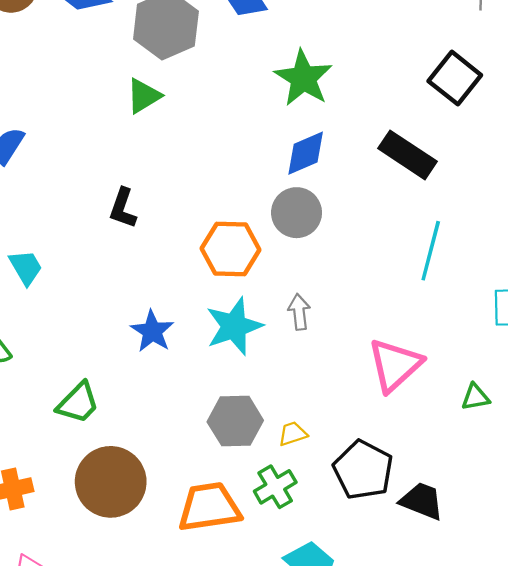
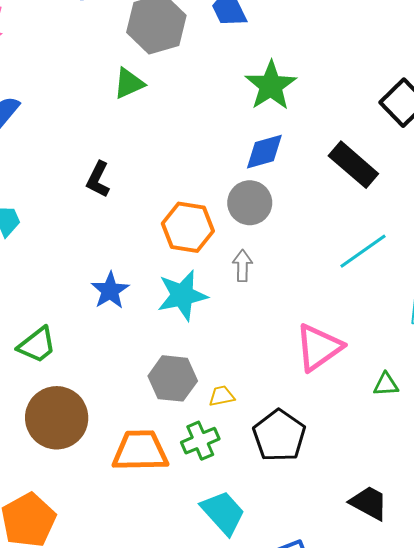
cyan line: (431, 251) -> (363, 251), turned 33
gray arrow: (299, 312) -> (242, 266), moved
black trapezoid: (422, 501) -> (369, 503), moved

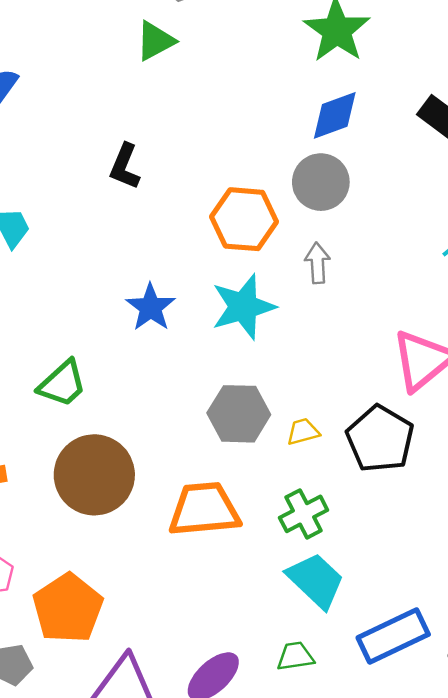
black pentagon: (279, 436) -> (380, 439), moved
green cross: (200, 441) -> (304, 514), moved

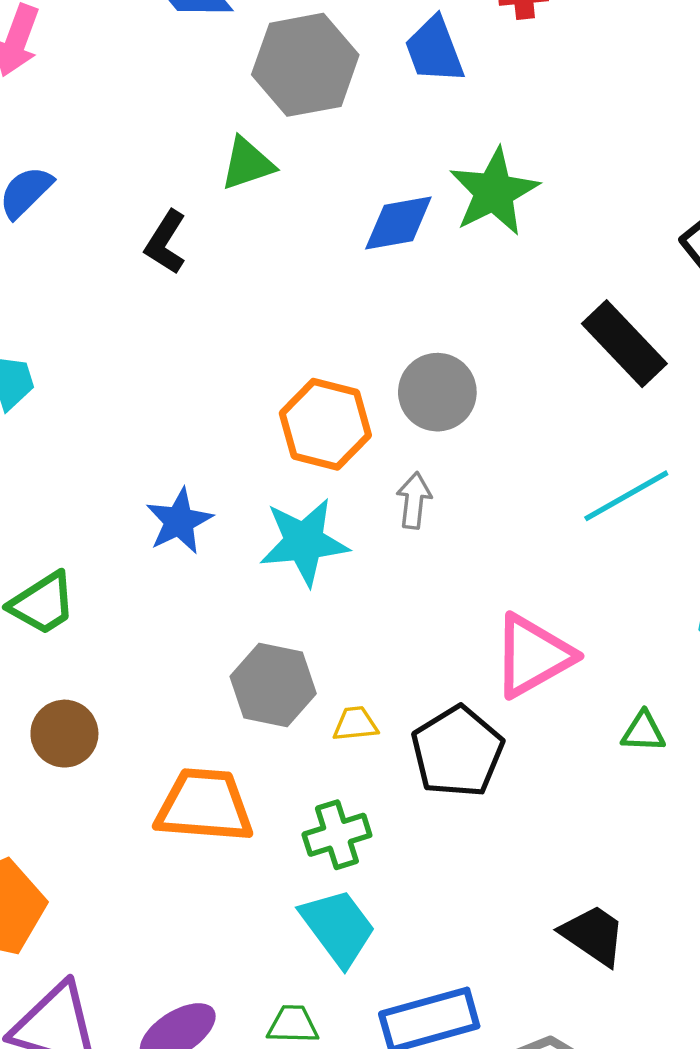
blue diamond: (335, 115) -> (398, 223), moved
black L-shape: (125, 166) -> (166, 242), moved
brown circle: (94, 475) -> (64, 734), size x0.6

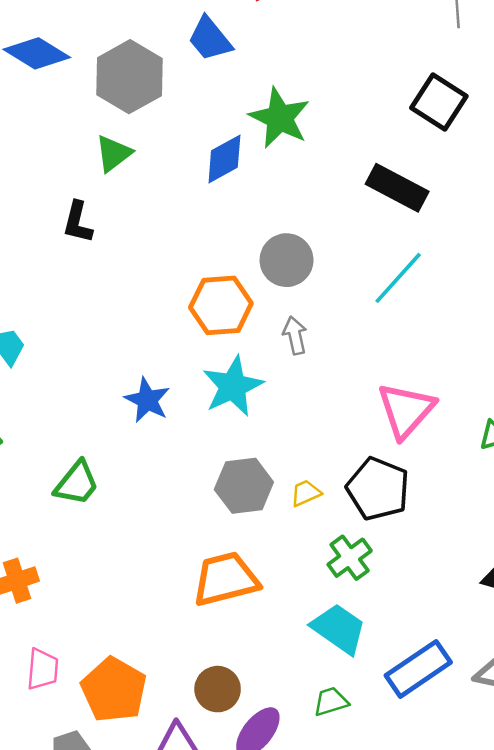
cyan line: (626, 496) -> (398, 278), moved
brown circle: (64, 734) -> (218, 689), moved
green cross: (337, 835) -> (350, 558), moved

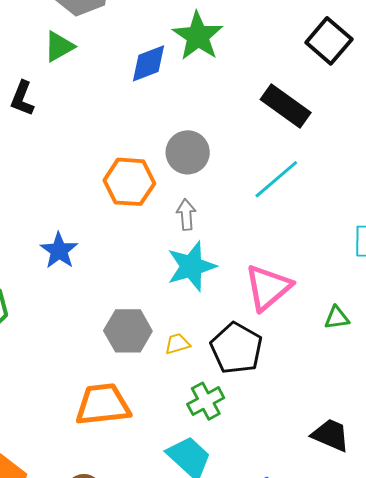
cyan star: (233, 386) -> (191, 266), moved

